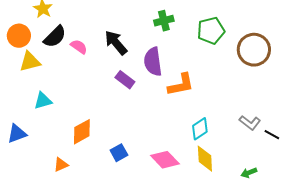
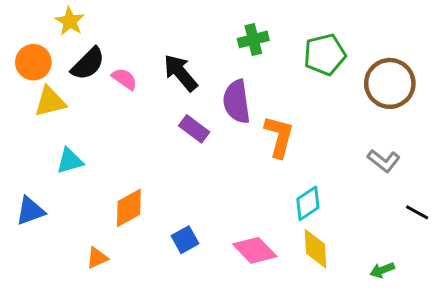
orange L-shape: (181, 85) -> (279, 137), turned -64
gray L-shape: (250, 123) -> (384, 161), moved

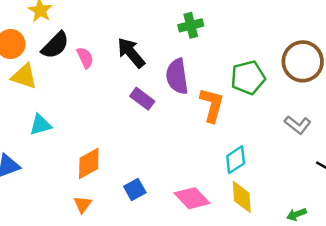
green pentagon: (325, 55) -> (248, 78), moved
pink semicircle: (124, 79) -> (85, 58), turned 30
yellow triangle: (50, 102) -> (24, 76), turned 32
orange triangle: (97, 258) -> (83, 204), moved, turned -30

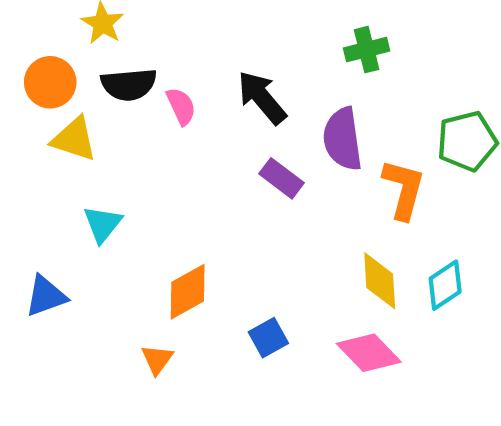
black semicircle: (55, 45) -> (129, 84), turned 40
cyan triangle: (40, 125) -> (103, 224), turned -35
yellow diamond: (242, 197) -> (380, 281), moved
orange triangle: (83, 204) -> (157, 359), moved

